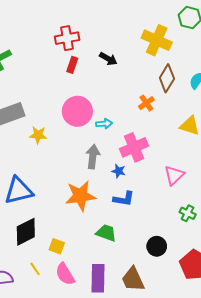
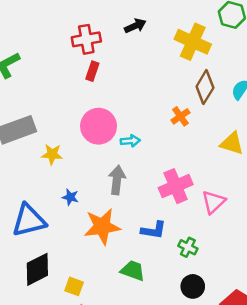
black arrow: (108, 59) -> (135, 26), moved, turned -54
pink cross: (134, 147) -> (176, 186), moved
blue star: (119, 171) -> (70, 197), moved
green cross: (188, 213) -> (188, 247), moved

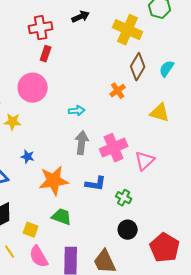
pink circle: (99, 126) -> (33, 88), moved
gray arrow: (117, 180) -> (82, 143), moved
green trapezoid: (133, 271) -> (62, 217), moved

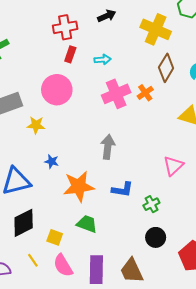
cyan arrow: (77, 111) -> (103, 60), moved
pink cross: (114, 148) -> (116, 94), moved
green cross: (124, 198) -> (151, 204), turned 35

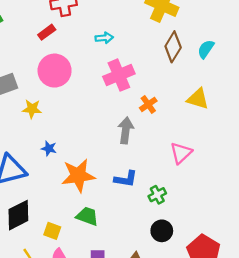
red rectangle: (70, 54) -> (47, 32), moved, turned 35
orange cross: (145, 93) -> (148, 104), moved
gray arrow: (108, 147) -> (126, 130), moved

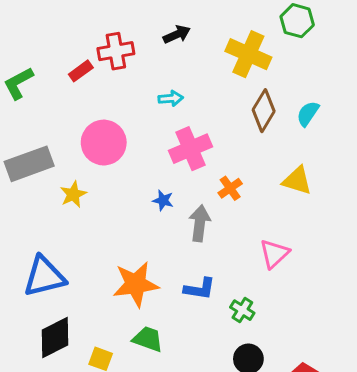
red rectangle: (47, 32) -> (81, 71), moved
yellow star: (32, 109) -> (73, 194), turned -30
blue star: (49, 148) -> (163, 200), moved
green cross: (157, 195) -> (242, 310), turned -30

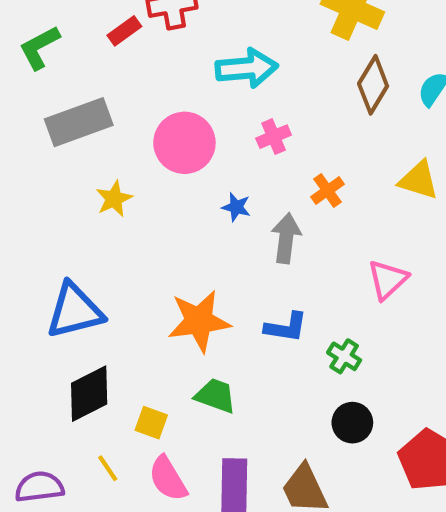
cyan arrow: (171, 98) -> (247, 68), size x1.8
pink circle: (104, 143) -> (184, 143), moved
pink cross: (191, 149) -> (274, 137), size x0.6
gray rectangle: (29, 164) -> (79, 122), moved

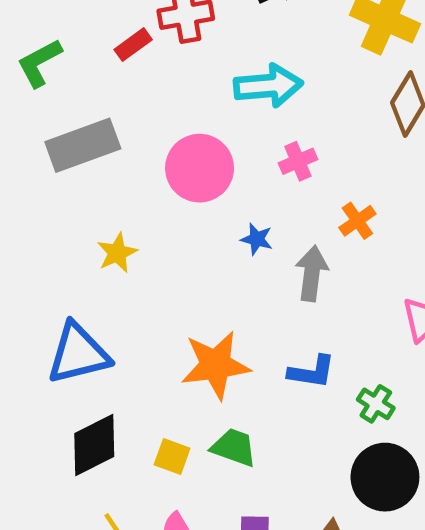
yellow star: (114, 199) -> (117, 253), moved
yellow square: (151, 423) -> (172, 456), moved
black circle: (352, 423) -> (385, 477), size x1.5

